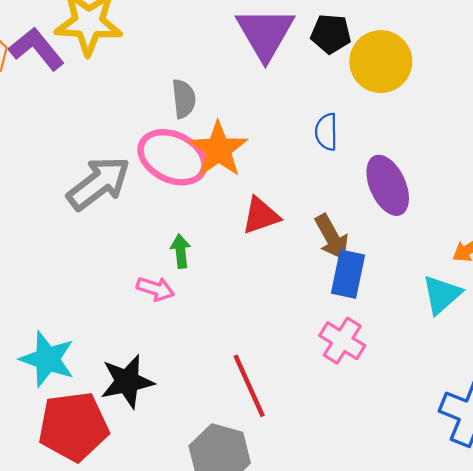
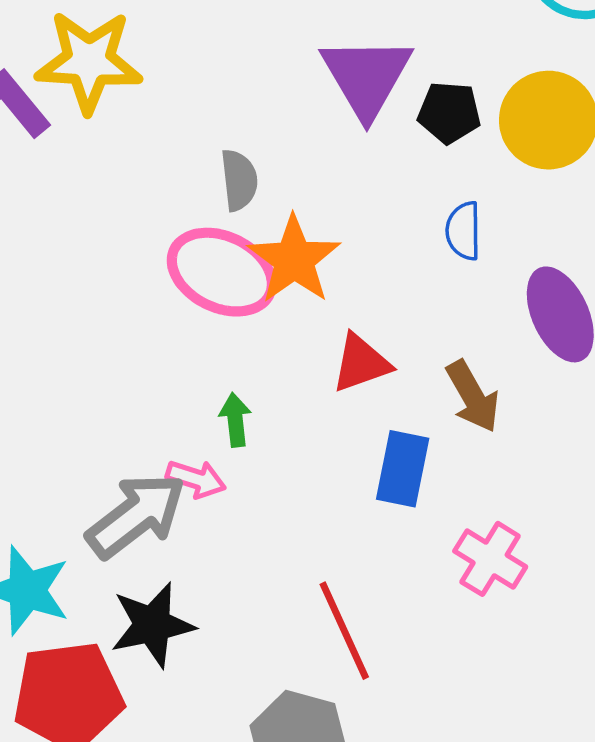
black pentagon: (331, 34) -> (449, 113), moved
gray arrow: (99, 183) -> (136, 515), moved
blue rectangle: (348, 274) -> (403, 469), moved

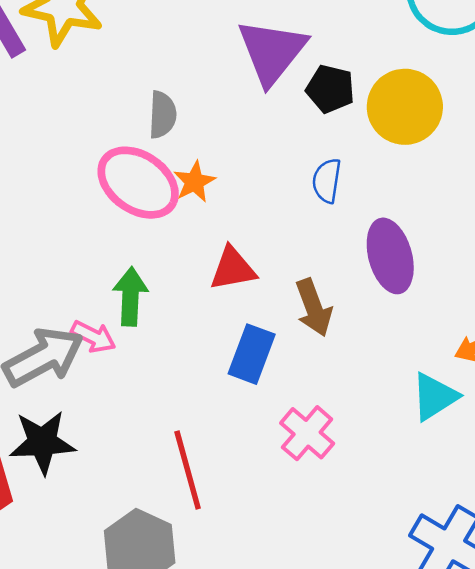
orange star: (294, 260) -> (194, 182), size x0.6
green arrow: (235, 420) -> (130, 296), size x1.4

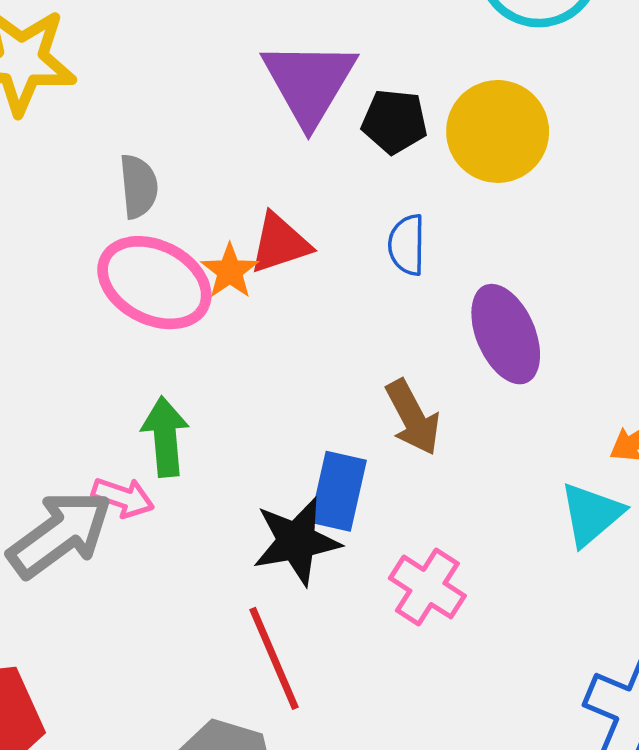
gray semicircle: (162, 115) -> (139, 186), moved
red triangle: (233, 269) -> (280, 243), moved
black star: (42, 442) -> (297, 541), moved

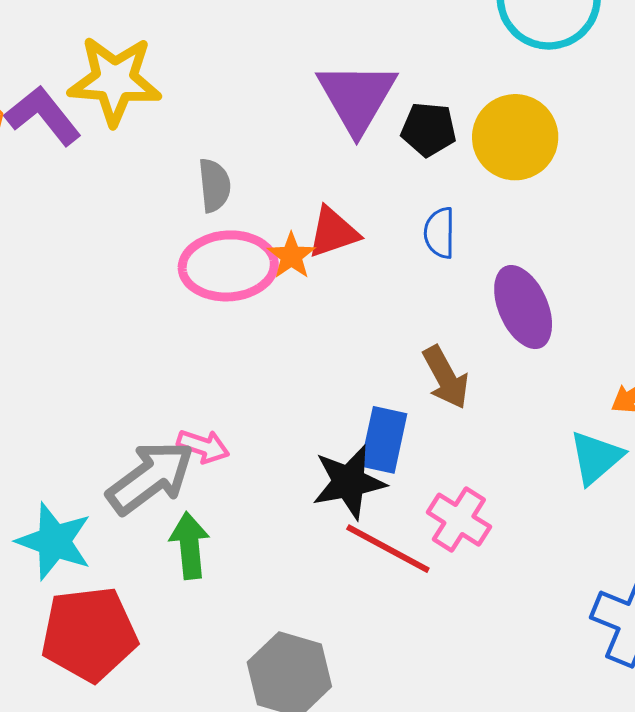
pink ellipse: (154, 283) -> (228, 266), turned -30
green arrow: (165, 437) -> (190, 545), moved
red line: (274, 658) -> (388, 549), moved, turned -38

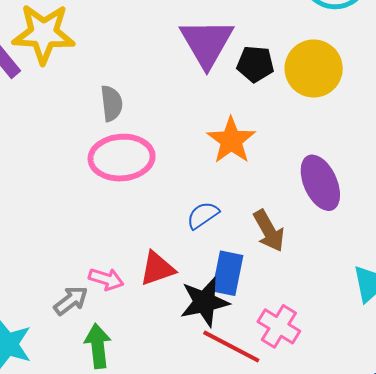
red triangle: (333, 232) -> (157, 269), moved
blue semicircle: (440, 233) -> (203, 215), moved, turned 56
orange star: (291, 256) -> (231, 140), moved, size x1.5
gray arrow: (150, 477) -> (71, 300), size x0.6

